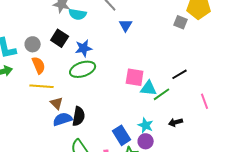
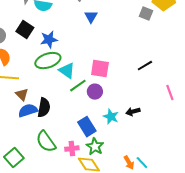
cyan triangle: (149, 88) -> (67, 71), moved, turned 30
green line: (162, 94) -> (78, 86), moved
black arrow: (176, 122) -> (133, 112), moved
purple circle: (146, 141) -> (95, 92), moved

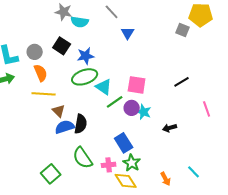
cyan star: (111, 117) -> (144, 112), moved
cyan line: (142, 163) -> (194, 172), moved

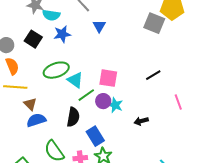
gray square: (183, 30) -> (154, 23), size x1.5
blue star: (86, 56) -> (62, 34), moved
black semicircle: (81, 124) -> (73, 117), moved

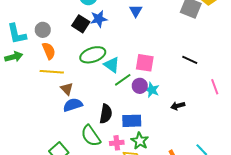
black square: (33, 39) -> (81, 24), moved
black line: (153, 75) -> (190, 60), turned 56
black semicircle: (73, 117) -> (106, 114), moved
blue rectangle: (95, 136) -> (132, 121), turned -60

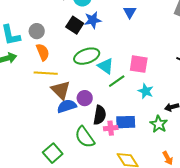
purple circle: (140, 86) -> (85, 98), moved
brown triangle: (67, 89) -> (61, 90), size x1.5
green star: (140, 141) -> (159, 124), moved
pink cross: (117, 143) -> (111, 128), moved

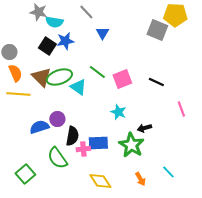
pink square: (139, 64) -> (122, 79), moved, turned -30
green line: (117, 81) -> (97, 72), moved, turned 72
brown triangle: (61, 90) -> (41, 77), moved
green star: (159, 124) -> (131, 145), size x1.4

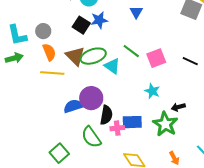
purple circle: (57, 119) -> (91, 98), size x1.5

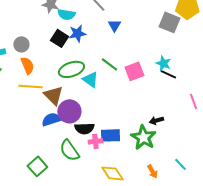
brown triangle: (75, 56) -> (53, 95), moved
cyan star: (152, 91) -> (163, 63), moved
black semicircle: (106, 115) -> (84, 128), turned 78

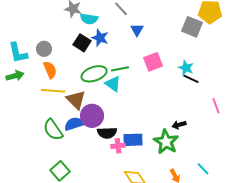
blue star: (77, 33) -> (100, 38), turned 30
green line: (109, 64) -> (120, 69), moved, turned -48
pink square: (134, 71) -> (153, 62), moved
green semicircle: (69, 150) -> (53, 130), moved

